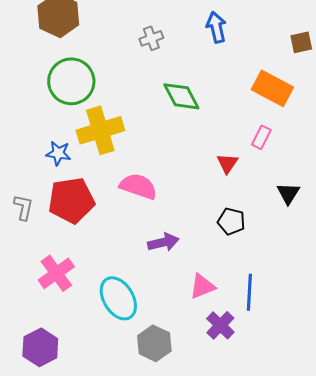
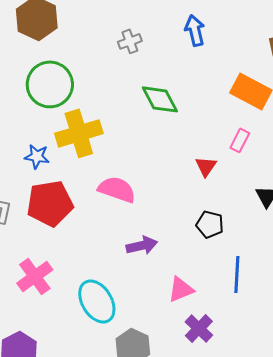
blue line: (249, 292) -> (237, 274), moved

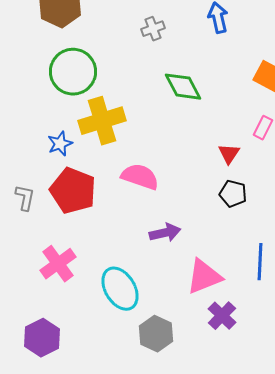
blue star: (37, 156) -> (60, 144), turned -30
red pentagon: (50, 203) -> (73, 191), turned 30
black pentagon: (210, 224) -> (233, 194), moved
pink triangle: (181, 289) -> (204, 277), size x1.4

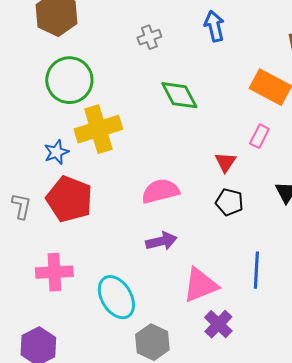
pink semicircle: (140, 177) -> (160, 191), moved, turned -33
pink cross: (58, 264) -> (54, 272), turned 33

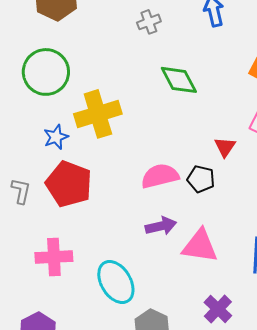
green circle: (69, 80) -> (46, 72), moved
black pentagon: (229, 202) -> (201, 179), moved
pink triangle: (200, 285) -> (200, 246), moved, turned 30

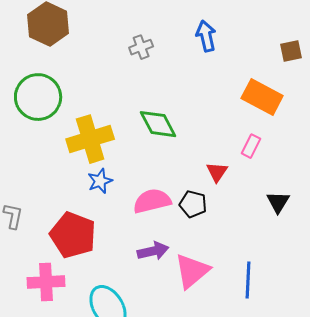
green diamond: (179, 80) -> (158, 124), moved
blue star: (56, 137) -> (100, 181), moved
red pentagon: (69, 184) -> (73, 235), moved
pink triangle: (200, 246) -> (192, 271), turned -48

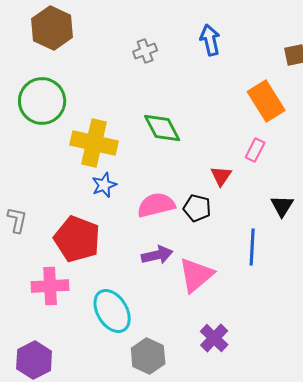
orange rectangle: (262, 97) -> (266, 101), turned 30
yellow cross: (90, 139) -> (94, 143), turned 30
blue line: (248, 280) -> (252, 247), moved

